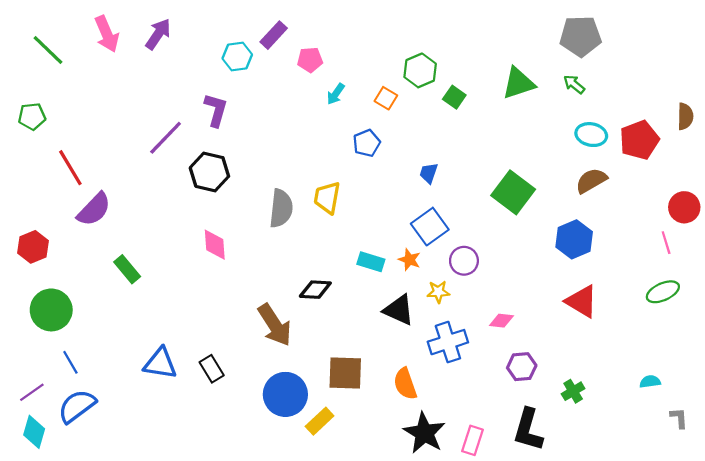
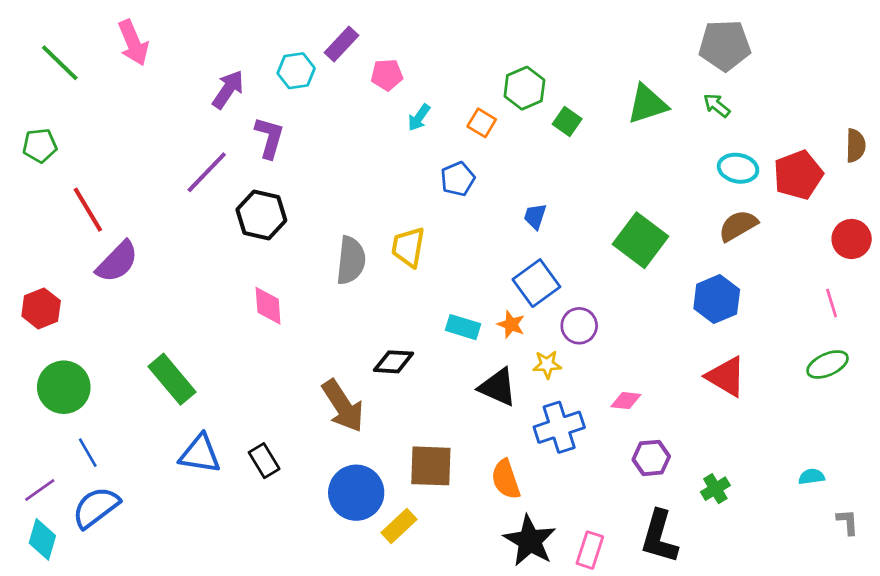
purple arrow: (158, 34) -> (228, 89), moved
red circle: (684, 207) -> (852, 239), moved
green rectangle: (127, 269) -> (172, 379), moved, size x1.4

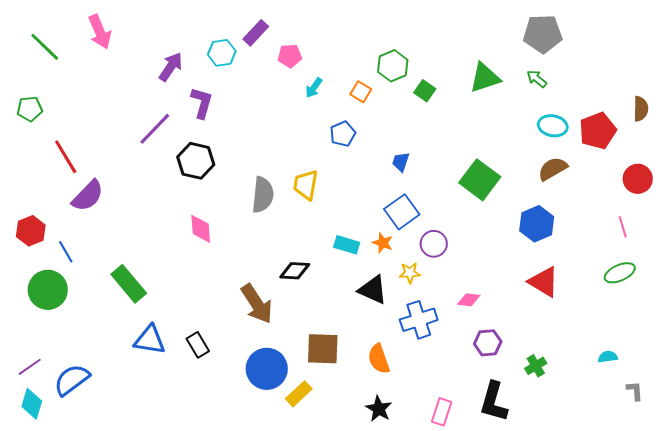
blue line: (88, 453) -> (66, 252), moved
black star: (530, 541) -> (379, 409), moved, size x0.7

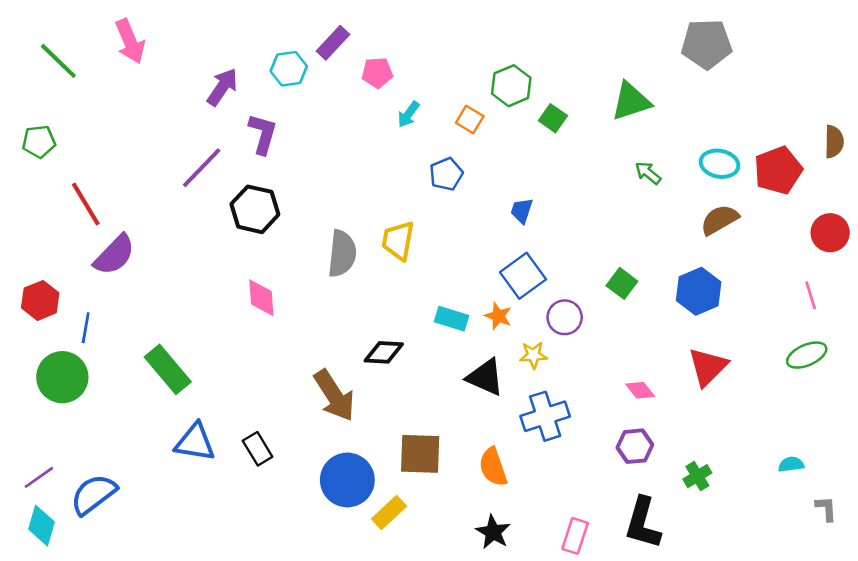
green arrow: (537, 79) -> (648, 173), moved
green square: (480, 180) -> (622, 283), moved, size x0.6
blue line: (66, 252) -> (86, 328), turned 40
red triangle: (544, 282) -> (708, 367), turned 44
pink diamond: (469, 300) -> (640, 390), moved, turned 45

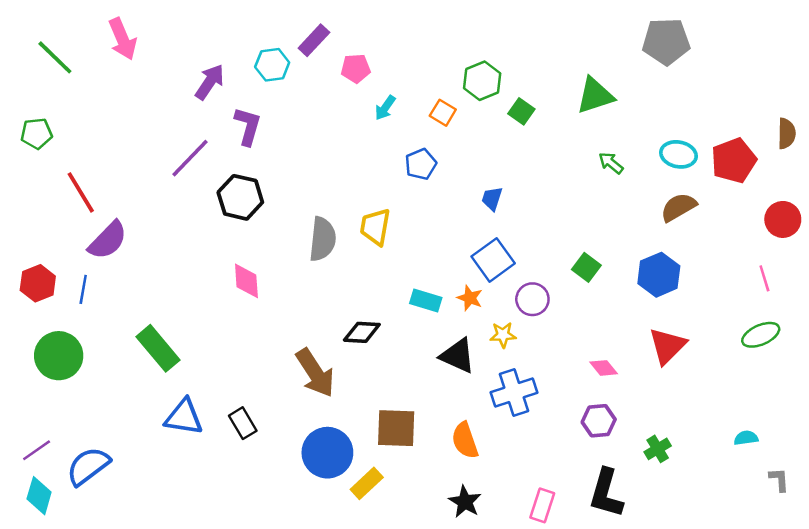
blue line: (86, 328) -> (83, 289), moved

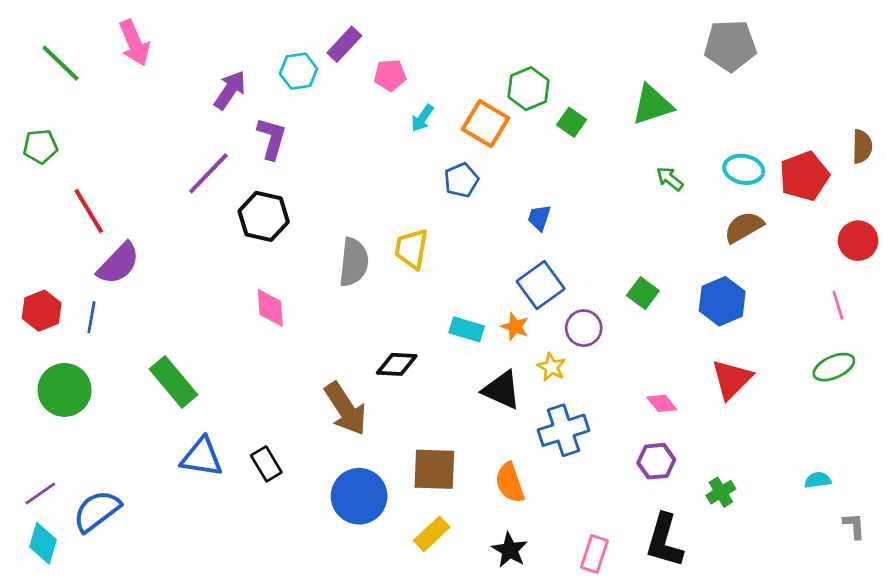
orange square: (443, 113) -> (486, 124), size x1.6
yellow star: (503, 335) -> (551, 367), turned 30
yellow rectangle: (367, 483) -> (432, 534), moved

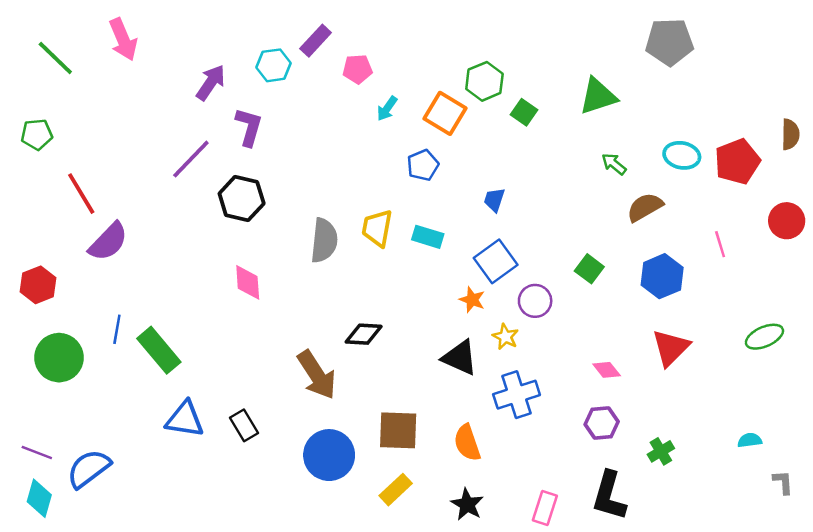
brown semicircle: (744, 227) -> (645, 207), moved
pink line: (838, 305) -> (720, 244), moved
blue line: (91, 317) -> (117, 329), moved
cyan rectangle: (467, 329) -> (428, 237), moved
purple line: (40, 493) -> (37, 453), turned 56

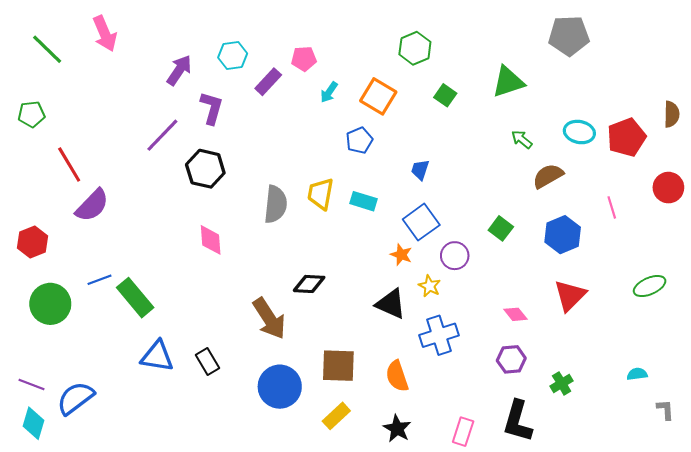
purple rectangle: (316, 41) -> (268, 82), moved
green hexagon: (484, 81) -> (415, 48), moved
blue line: (117, 329) -> (100, 280), turned 60

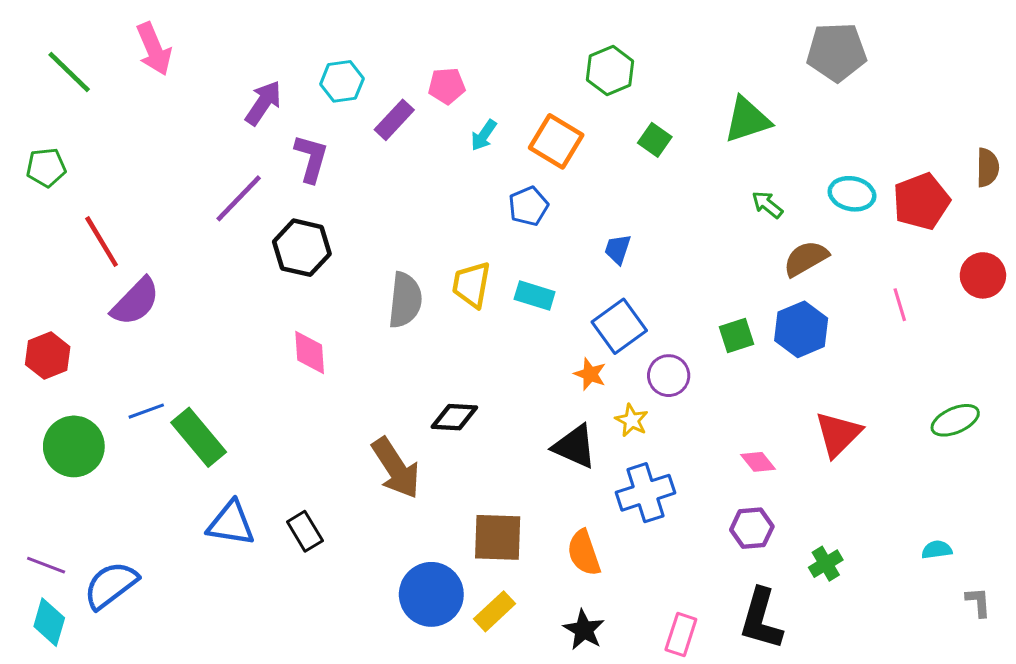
green square: (501, 228) -> (736, 336), turned 35
blue hexagon: (563, 235) -> (801, 329), moved
blue circle: (280, 387) -> (431, 594), moved

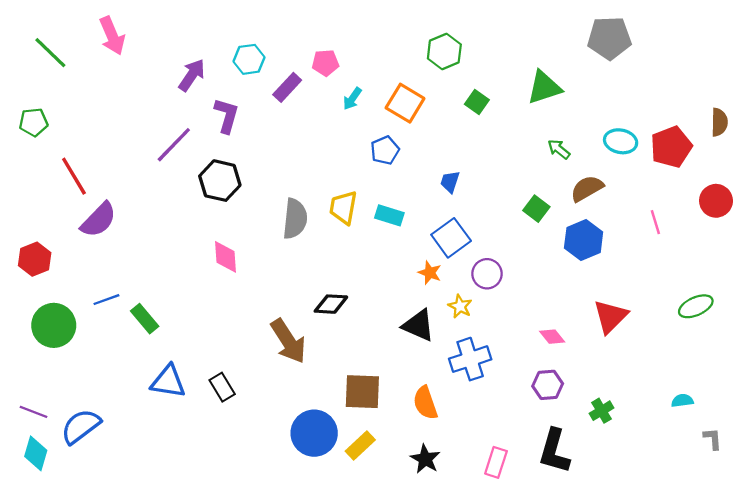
green square: (736, 336) -> (536, 209), moved, turned -35
green rectangle: (199, 437) -> (145, 319), size x0.7

